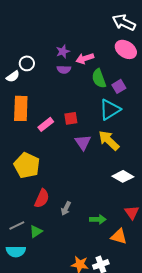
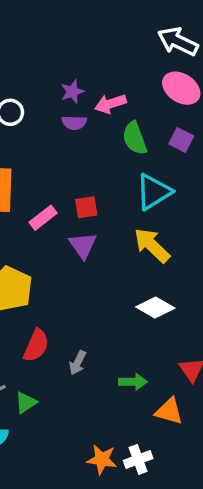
purple square: (119, 86) -> (181, 140), moved, turned -32
purple triangle: (83, 142) -> (83, 245), moved
white diamond: (123, 176) -> (155, 307), moved

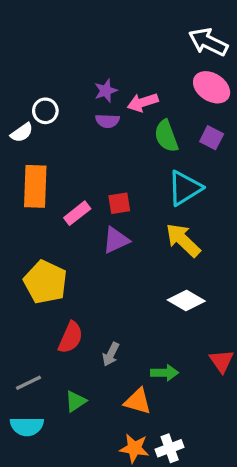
purple triangle: (83, 245) -> (116, 240), turned 40
green triangle: (26, 402) -> (76, 401), moved
orange triangle: (169, 411) -> (138, 401), moved

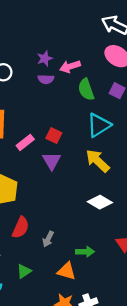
red square: (119, 203) -> (54, 136), turned 35
purple triangle: (116, 240) -> (52, 161), turned -36

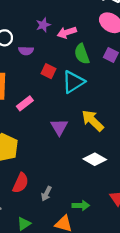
purple semicircle: (46, 79) -> (26, 51), moved
cyan triangle: (99, 125) -> (73, 82), moved
red square: (54, 136) -> (49, 71), moved
purple triangle: (52, 161) -> (59, 127), moved

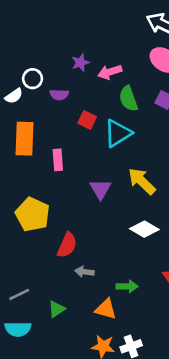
pink rectangle: (25, 103) -> (58, 160), turned -56
red semicircle: (21, 183) -> (67, 245), moved
gray arrow: (46, 194) -> (84, 272), turned 72

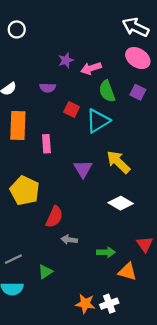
white circle: (33, 79) -> (17, 29), moved
orange triangle: (106, 309) -> (128, 272), moved

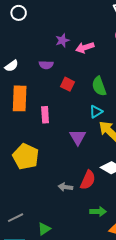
green semicircle: (107, 91) -> (99, 86), moved
cyan triangle: (98, 121) -> (96, 112), moved, size x0.6
red semicircle: (54, 217) -> (88, 180), moved
gray arrow: (69, 240) -> (65, 187), moved

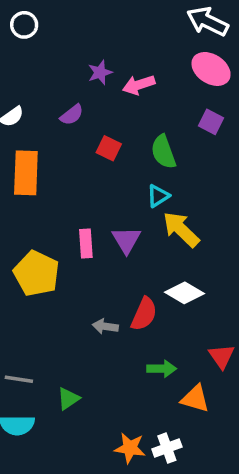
purple semicircle: (46, 65) -> (72, 115), turned -40
pink rectangle: (45, 115) -> (86, 244), moved
gray line: (16, 218) -> (19, 379), turned 35

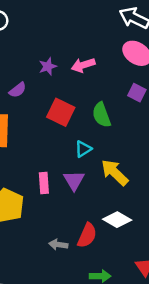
purple star: (100, 72) -> (48, 66), moved
purple semicircle: (72, 115) -> (18, 90), moved
red square: (109, 148) -> (61, 112), size x1.5
cyan triangle: (158, 196) -> (83, 149), moved

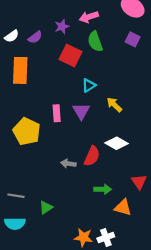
purple star: (48, 66) -> (62, 27), moved
green semicircle: (101, 115) -> (95, 42), moved
yellow arrow: (115, 173) -> (114, 105), size x0.7

